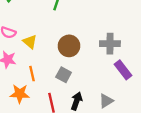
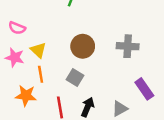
yellow triangle: (30, 42) -> (38, 50), moved
purple rectangle: (123, 70) -> (144, 89), moved

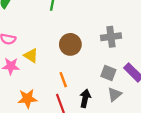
orange line: (41, 74) -> (63, 80), moved
gray square: (75, 77) -> (108, 73), moved

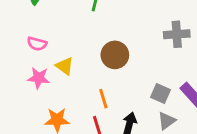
gray cross: (111, 37) -> (177, 34), moved

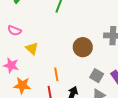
brown circle: (115, 55) -> (83, 47), moved
pink star: (39, 78) -> (11, 65), moved

